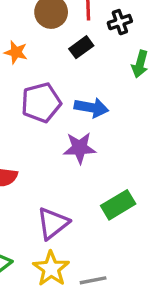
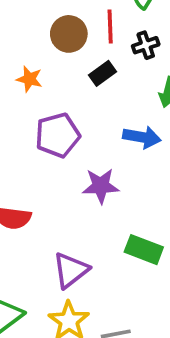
blue arrow: (91, 108) -> (142, 137), moved
green rectangle: (118, 205) -> (144, 250), turned 52

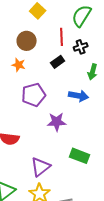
brown circle: (69, 34) -> (27, 41), moved

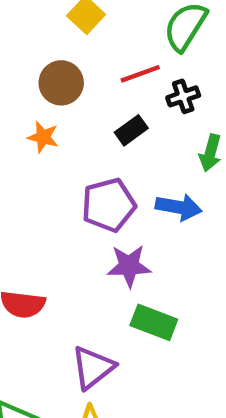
red line: (62, 37) -> (140, 74), turned 72
purple pentagon: (34, 95) -> (109, 205), moved
green rectangle: (80, 156) -> (154, 322), moved

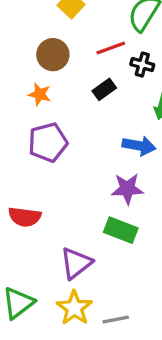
black cross: (183, 96) -> (142, 65), turned 35
purple pentagon: (109, 205) -> (48, 142), moved
purple star: (129, 266) -> (127, 189), moved

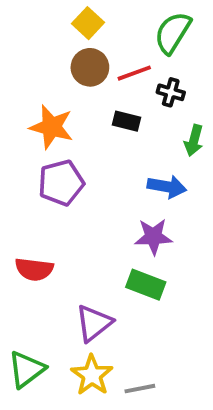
brown circle: (53, 55) -> (90, 67), moved
black rectangle: (104, 89) -> (126, 121), turned 50
orange star: (40, 94) -> (51, 127), size x1.6

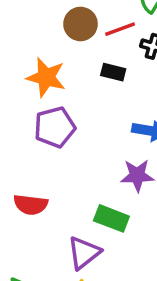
green rectangle: (146, 285) -> (111, 218), moved

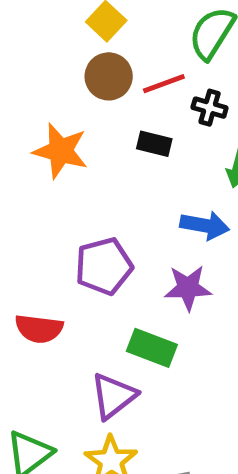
purple pentagon: (55, 127) -> (104, 266), moved

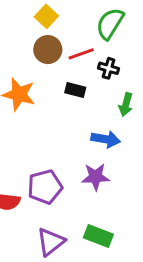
purple pentagon: (104, 266) -> (45, 187), moved
green rectangle: (152, 348) -> (98, 236), moved

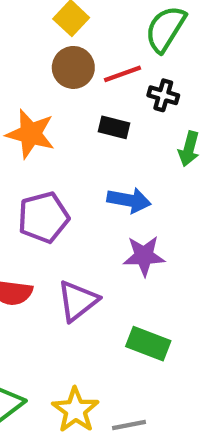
blue arrow: (106, 139) -> (129, 200), moved
purple pentagon: (45, 187) -> (43, 217), moved
purple triangle: (51, 242) -> (78, 301), moved

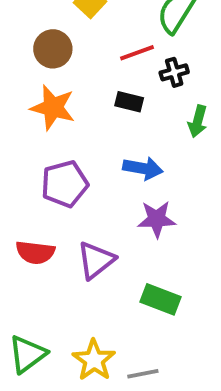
brown circle: (73, 67) -> (53, 49), moved
black cross: (163, 95) -> (174, 72), turned -32

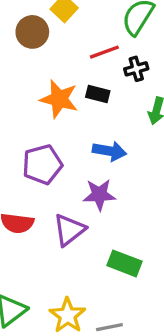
brown circle: (53, 49) -> (32, 32), moved
orange star: (53, 108) -> (59, 99), moved
purple star: (157, 219) -> (99, 195), moved

